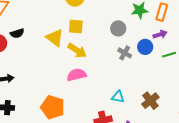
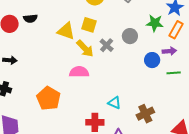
yellow triangle: (55, 38) -> (66, 31), turned -30
gray cross: (125, 53) -> (107, 45), moved

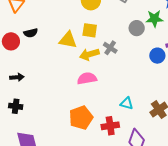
gray circle: (130, 36) -> (137, 28), moved
yellow arrow: (85, 49) -> (89, 54), turned 126
orange pentagon: (48, 98) -> (81, 118), moved, turned 30

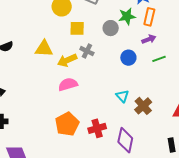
yellow square: (90, 30) -> (77, 28), moved
blue circle: (157, 56) -> (128, 58), moved
cyan triangle: (127, 103) -> (122, 96), moved, turned 40

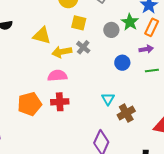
green star: (127, 16) -> (130, 22), turned 30
orange pentagon: (67, 124) -> (30, 104), moved
red cross: (97, 128) -> (60, 102), moved

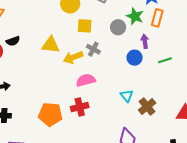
purple arrow: (146, 49) -> (145, 41), moved, turned -80
pink semicircle: (57, 76) -> (86, 80), moved
orange pentagon: (30, 104) -> (50, 114), turned 30

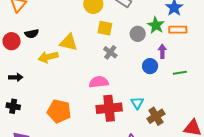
orange rectangle: (157, 18) -> (178, 30), turned 66
yellow arrow: (73, 57) -> (48, 57), moved
red cross: (80, 107) -> (109, 108), moved, size x1.4

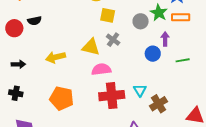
yellow triangle: (68, 42) -> (91, 47), moved
yellow arrow: (48, 57) -> (56, 57), moved

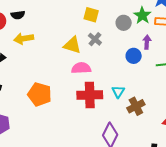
yellow arrow: (56, 57) -> (24, 39), moved

